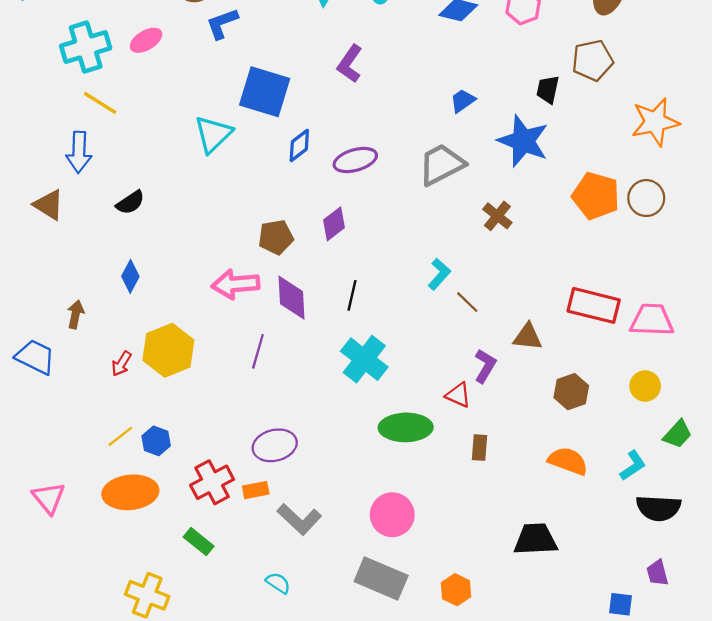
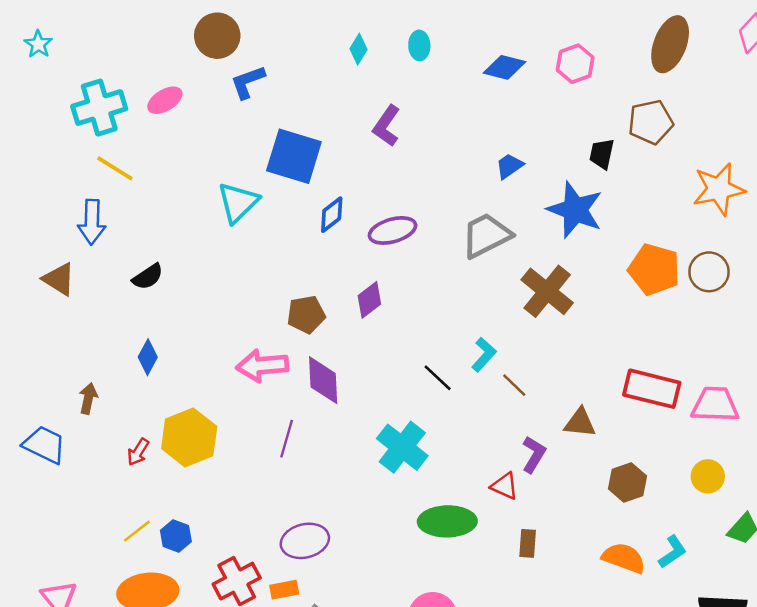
brown cross: (497, 216) -> (547, 291), size x1.6
black line: (352, 295) -> (438, 378), moved, turned -60
cyan L-shape: (633, 465) -> (672, 552), moved

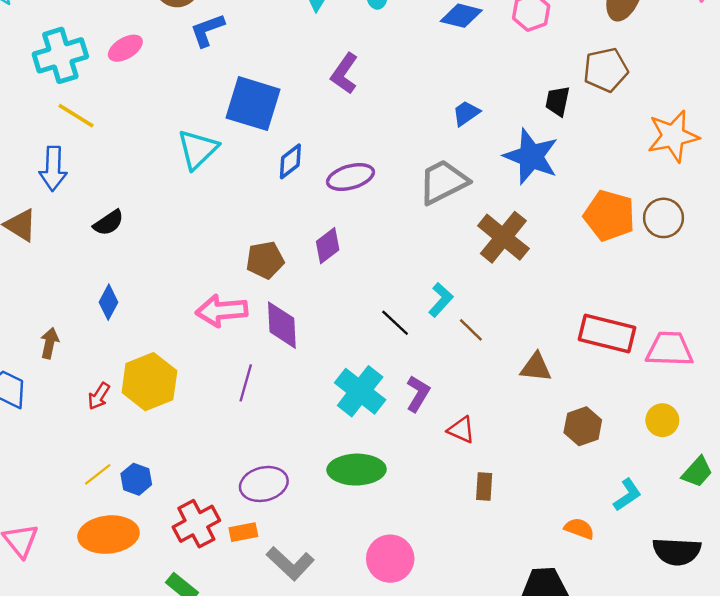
purple L-shape: (534, 454) -> (418, 394), moved
green ellipse: (447, 521) -> (357, 470), moved
orange semicircle: (624, 558) -> (579, 529), moved, size x0.7

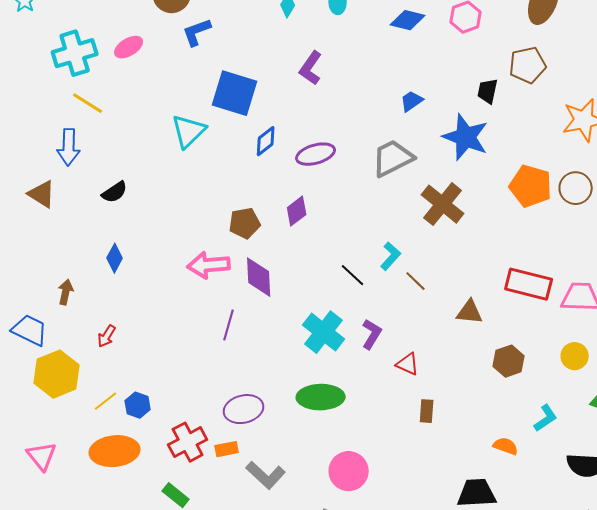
yellow hexagon: (149, 382) -> (57, 374), moved

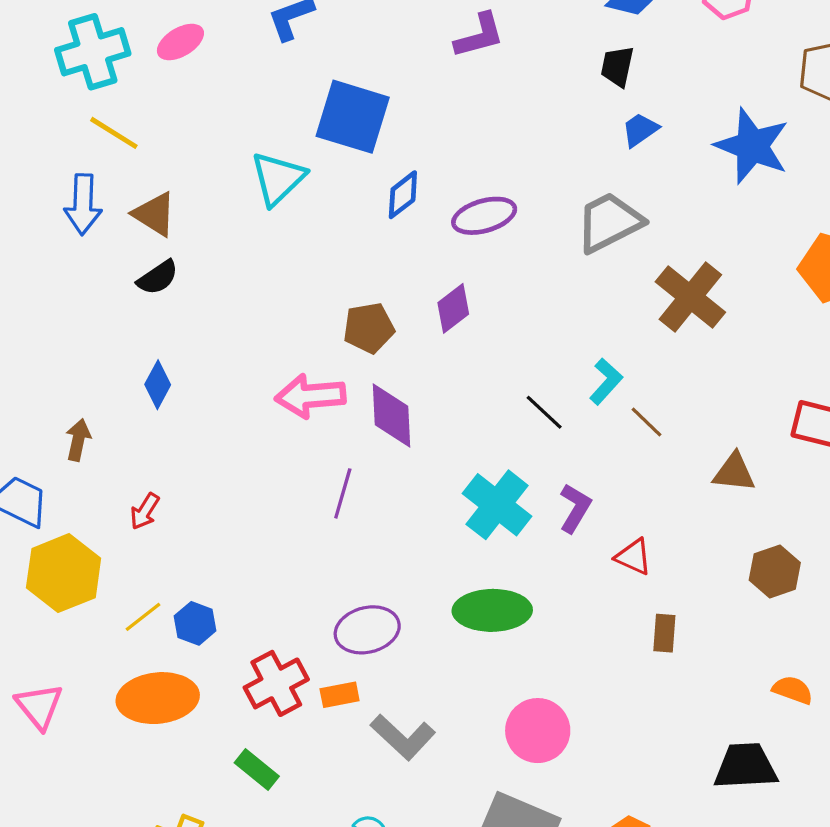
purple L-shape: (311, 68) -> (479, 36), moved, turned -140
black trapezoid: (488, 91) -> (617, 66), moved
blue star: (466, 137) -> (752, 146), moved
brown triangle: (42, 194) -> (154, 214), moved
brown hexagon: (509, 361) -> (775, 571), moved

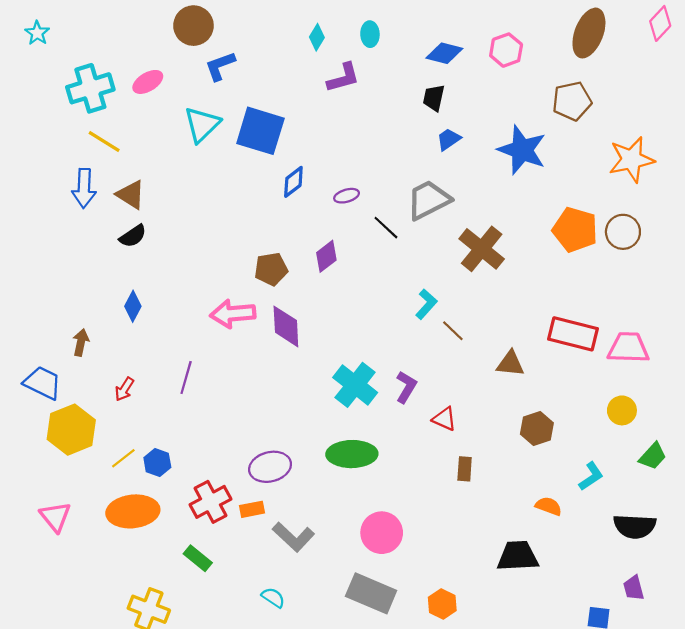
cyan triangle: (278, 178) -> (202, 124), moved
purple ellipse: (484, 216) -> (347, 196), size x0.6
black line: (544, 412) -> (386, 228), moved
purple line: (343, 493) -> (186, 377), moved

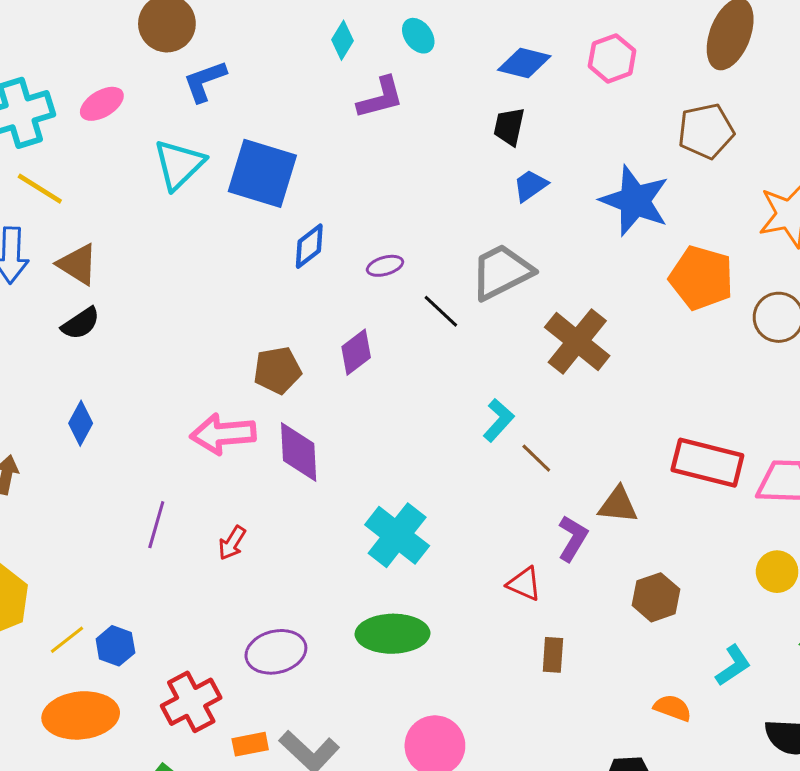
cyan ellipse: (370, 34) -> (418, 36), turned -35
orange pentagon: (575, 230) -> (701, 278), moved
purple L-shape: (406, 387) -> (573, 538), moved
red arrow: (124, 389) -> (232, 543), moved
orange rectangle: (252, 509) -> (250, 744), moved

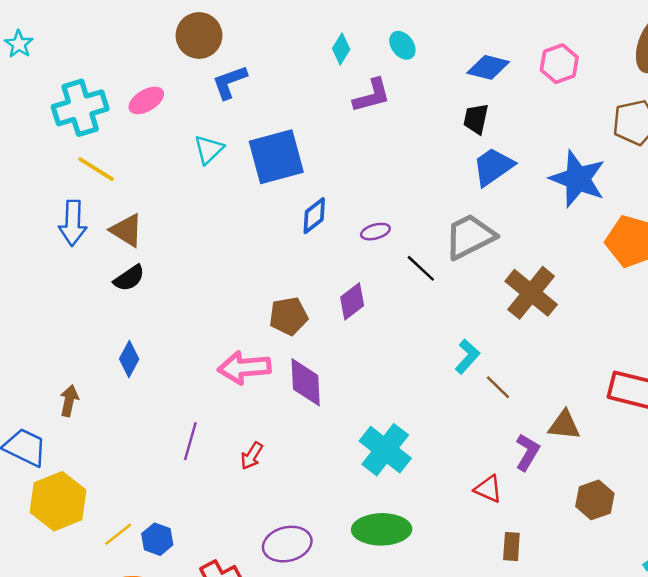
cyan triangle: (179, 164) -> (209, 149), size x0.7
blue square: (262, 173) -> (276, 157), turned -32
blue trapezoid: (530, 186) -> (493, 167), size x1.5

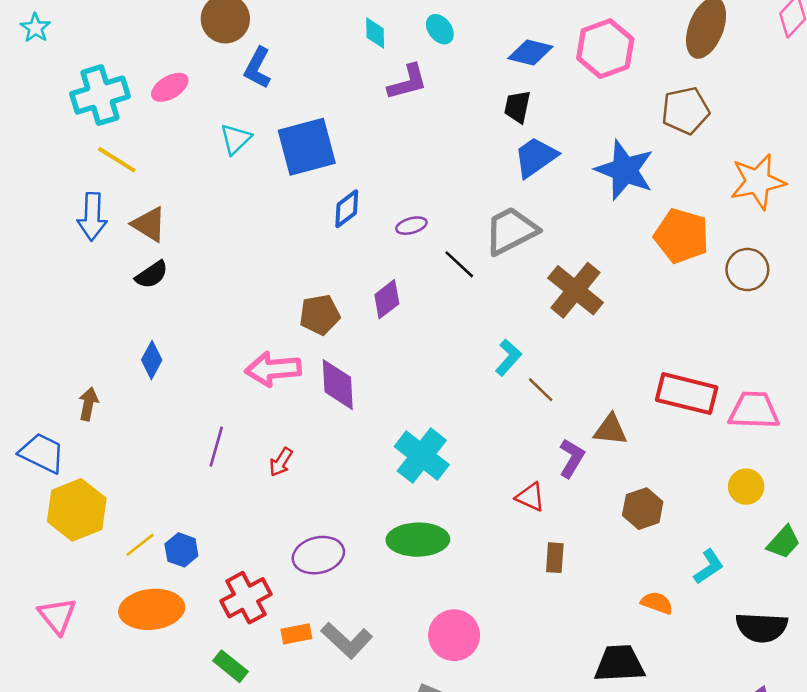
cyan diamond: (341, 49) -> (375, 33), turned -32
pink hexagon: (559, 64) -> (605, 49), size x1.4
blue L-shape: (230, 82) -> (258, 68), turned -42

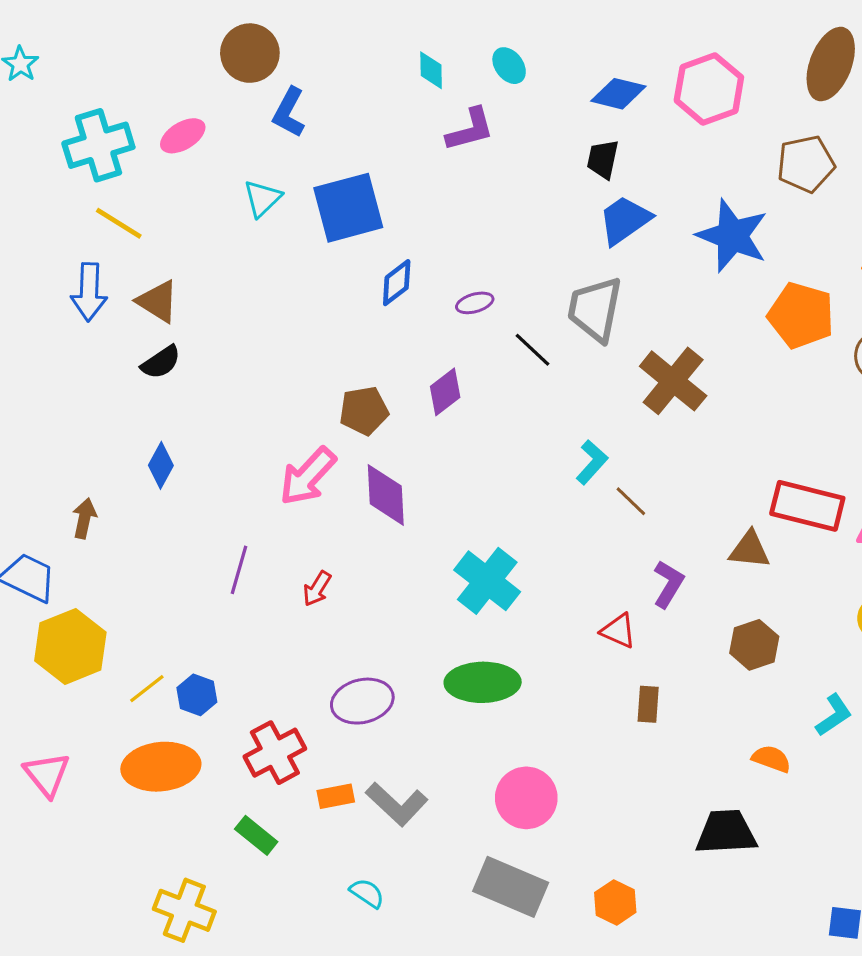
gray trapezoid: (511, 231) -> (595, 309), turned -52
pink arrow: (273, 369) -> (308, 476), turned -42
brown triangle: (610, 430) -> (750, 550), moved

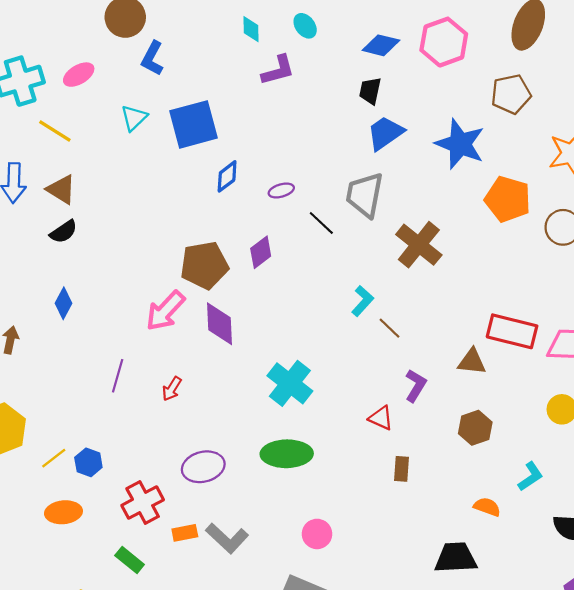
yellow line: (119, 223) -> (55, 131), moved
brown pentagon: (364, 411) -> (204, 265), size x1.4
orange ellipse: (161, 767) -> (63, 512), size x0.7
pink circle: (526, 798) -> (317, 534), size x0.7

